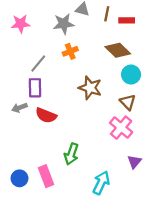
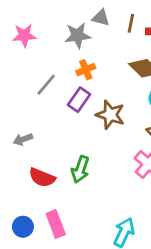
purple rectangle: (35, 88) -> (79, 100), moved, turned 36
red semicircle: (46, 115) -> (42, 178), moved
green arrow: (71, 154) -> (80, 169), moved

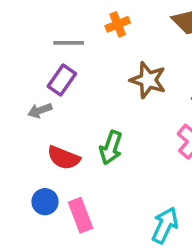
gray line: (46, 85) -> (69, 43), turned 50
purple rectangle: (79, 100) -> (62, 80), moved
blue circle: (23, 227) -> (45, 202), moved

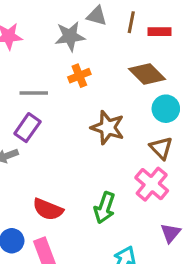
green arrow: (111, 148) -> (105, 208), moved
red semicircle: (64, 158) -> (48, 209), moved

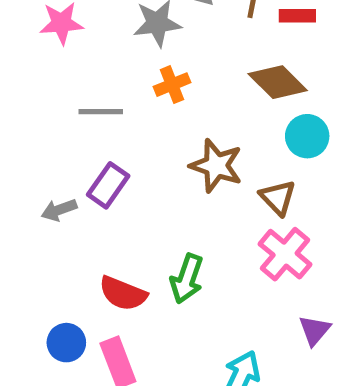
purple rectangle: (27, 128) -> (108, 185), moved
brown triangle: (161, 148) -> (278, 198), moved
green arrow: (105, 208) -> (187, 279), moved

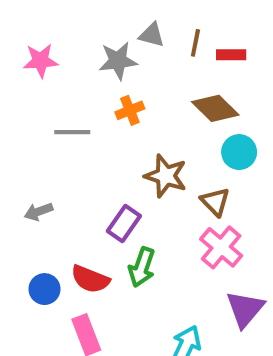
purple rectangle: (108, 185) -> (124, 224), moved
purple triangle: (315, 330) -> (245, 309), size x1.5
blue circle: (66, 343) -> (45, 289), moved

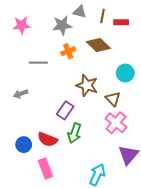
brown diamond: (215, 108) -> (98, 45), moved
gray arrow: (39, 212) -> (21, 94), moved

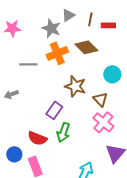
gray triangle: (80, 12) -> (68, 15), turned -48
gray star: (62, 25) -> (51, 28), turned 30
orange cross: (68, 51) -> (57, 53), size x1.5
blue circle: (24, 145) -> (14, 154), moved

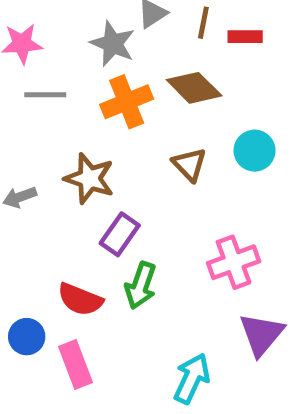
gray line: (28, 64) -> (45, 95), moved
brown star: (75, 86) -> (89, 178), moved
brown triangle: (100, 99) -> (189, 165), moved
pink cross: (103, 122) -> (234, 262), turned 30

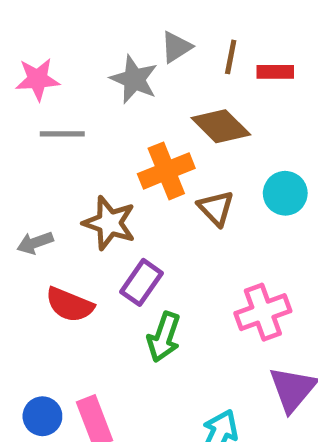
orange cross: (127, 102) -> (166, 171), moved
red semicircle: (80, 299) -> (70, 305), moved
blue circle: (27, 337) -> (42, 416), moved

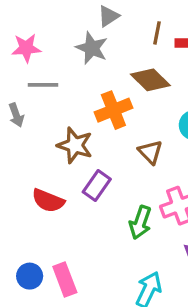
gray triangle: (176, 47) -> (108, 16), moved
brown triangle: (216, 208) -> (150, 152), moved
gray arrow: (35, 243) -> (16, 115), moved, turned -90
green arrow: (164, 337) -> (140, 222), moved

